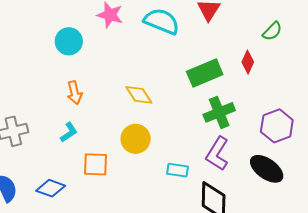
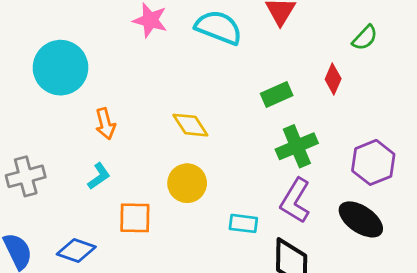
cyan circle: (69, 41) -> (61, 68), moved, size x1.5
green rectangle: (205, 73) -> (277, 95), size x0.7

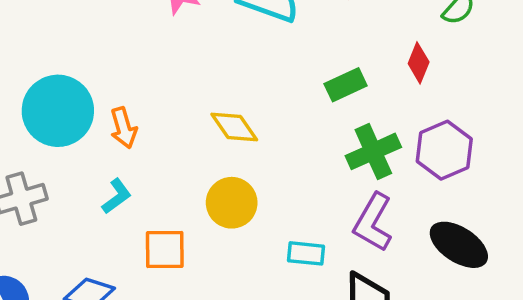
cyan circle: (61, 68) -> (58, 111), moved
purple hexagon: (373, 162) -> (444, 150), moved

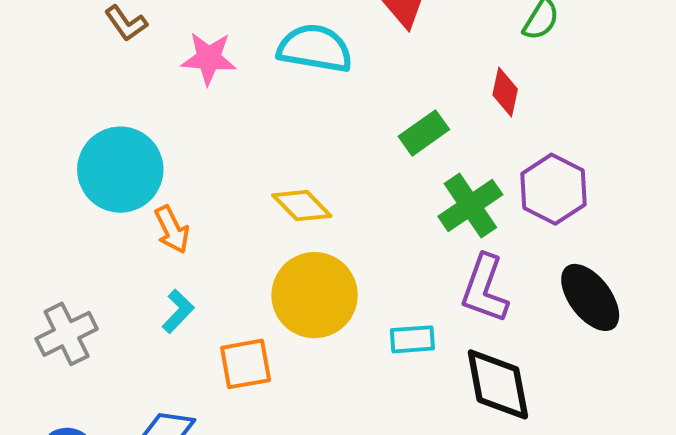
cyan circle: (58, 111) -> (120, 170), moved
yellow circle: (232, 203) -> (315, 295), size x1.4
black ellipse: (459, 245) -> (590, 297), turned 30

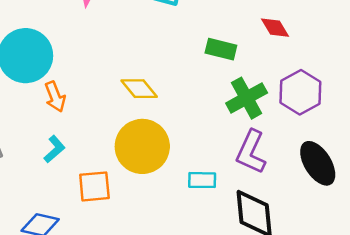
red diamond: (505, 92) -> (275, 28), turned -48
green rectangle: (424, 133) -> (221, 49), turned 44

